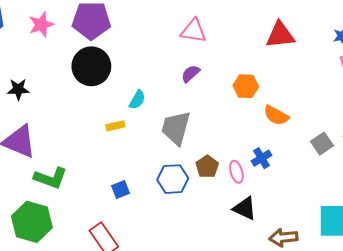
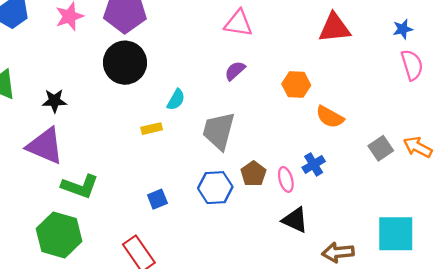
black star: (18, 89) -> (54, 101), moved

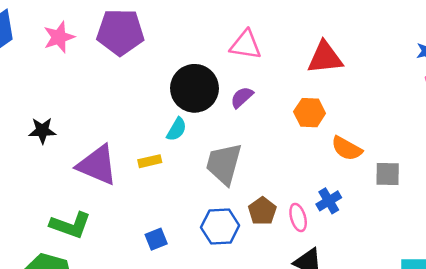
red triangle: (334, 28) -> (325, 58), moved
black circle: (125, 63) -> (194, 88), moved
purple triangle: (45, 146) -> (97, 165), moved
gray square: (381, 148) -> (388, 174), moved, turned 35

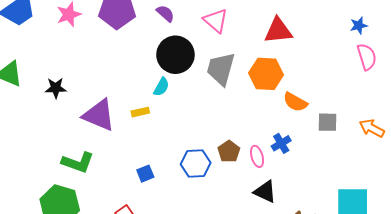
pink triangle: (246, 45) -> (216, 20), turned 32
purple semicircle: (242, 97) -> (165, 13), moved, turned 84
orange hexagon: (310, 113) -> (266, 74), size x1.4
gray trapezoid: (224, 164) -> (221, 69), moved

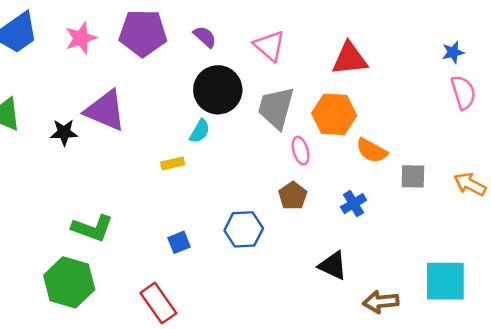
purple triangle: (99, 115) -> (105, 110), moved
brown pentagon: (229, 151) -> (293, 196), moved
pink ellipse: (257, 156) -> (301, 151), moved

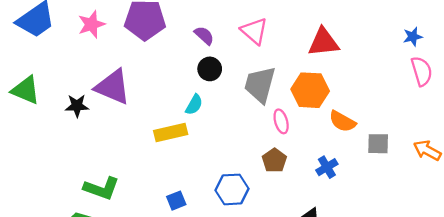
purple semicircle: (205, 37) -> (204, 35), moved
black circle: (218, 90) -> (210, 69), size x0.6
yellow rectangle: (173, 163) -> (171, 133), size x1.6

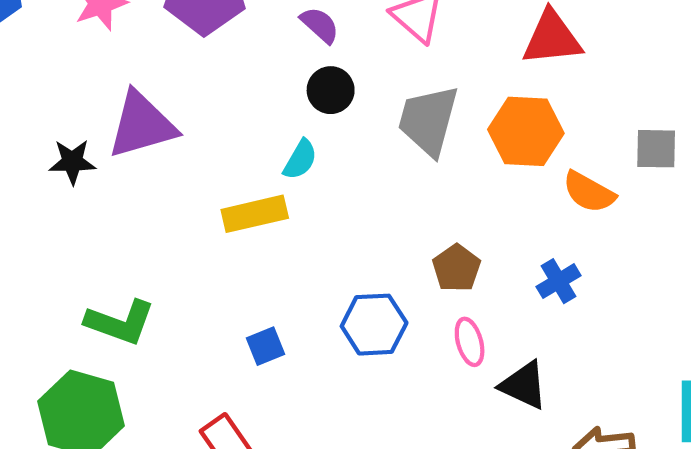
purple triangle: (113, 87) -> (142, 125), turned -39
pink ellipse: (281, 121) -> (470, 342), moved
gray square: (378, 144) -> (656, 149), moved

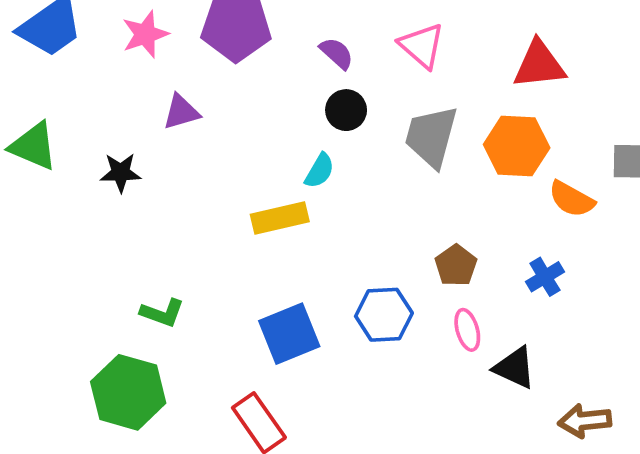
purple triangle: (142, 125) -> (181, 112), moved, size x0.6
green L-shape: (120, 322) -> (162, 313), size x0.7
blue square: (266, 346) -> (289, 334), size x1.8

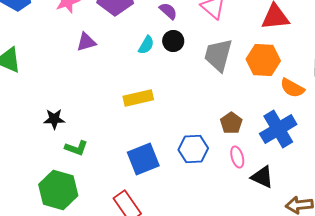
cyan semicircle: (320, 171) -> (146, 45), moved
black star: (121, 173) -> (54, 119), moved
blue cross: (545, 277) -> (278, 129), size x1.8

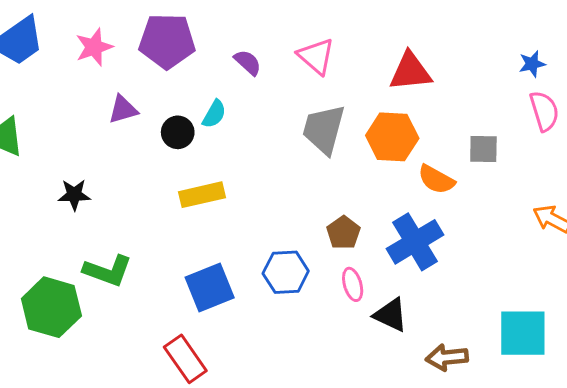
black circle: (173, 41) -> (178, 132), moved
black star: (54, 119) -> (74, 195), moved
green L-shape: (76, 148) -> (108, 271), size x1.4
green hexagon: (58, 190) -> (51, 307), moved

